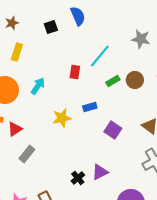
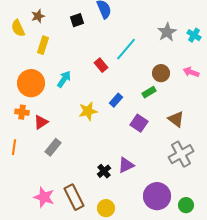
gray star: (141, 39) -> (167, 32), turned 30
red rectangle: (75, 72) -> (101, 65), turned -48
green rectangle: (113, 81) -> (149, 92), moved
blue rectangle: (90, 107) -> (116, 100), turned -32

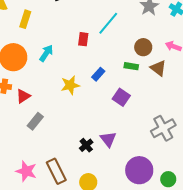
red rectangle: (101, 65) -> (83, 39), turned 48
green rectangle: (149, 92) -> (131, 66), turned 40
brown triangle: (176, 119) -> (158, 68), moved
purple triangle: (126, 165) -> (108, 139), turned -42

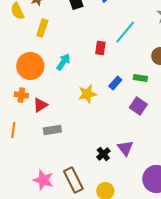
green rectangle: (131, 66) -> (140, 78), moved
gray rectangle: (35, 121) -> (52, 130), turned 42

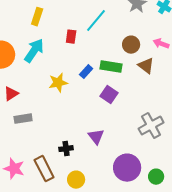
yellow rectangle: (42, 28) -> (37, 17), moved
cyan arrow: (63, 62) -> (34, 51), size x1.4
green rectangle: (140, 78) -> (111, 67), size x1.5
black cross: (103, 154) -> (66, 149), moved, turned 32

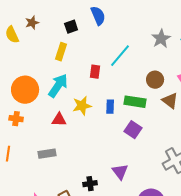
blue rectangle: (86, 72) -> (110, 107), turned -40
yellow star: (58, 83) -> (82, 106), moved
red triangle: (11, 94) -> (59, 120), moved, turned 35

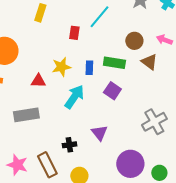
cyan arrow: (58, 86) -> (74, 97), moved
gray rectangle: (47, 154) -> (26, 115), size x1.4

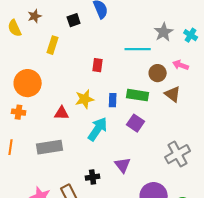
yellow rectangle: (40, 13) -> (53, 45), moved
cyan line: (99, 17) -> (138, 49), moved, turned 50
pink arrow: (164, 40) -> (181, 65), moved

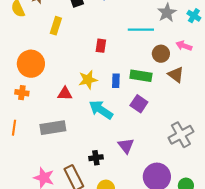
cyan arrow: (98, 129) -> (101, 110), turned -90

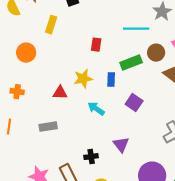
orange circle: (31, 64) -> (26, 53), moved, size x0.7
green rectangle: (141, 76) -> (131, 63), moved, turned -30
cyan arrow: (101, 110) -> (96, 109), size x0.7
gray rectangle: (53, 128) -> (48, 127), size x0.7

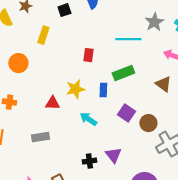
brown circle: (156, 53) -> (148, 123), moved
black cross: (91, 157) -> (89, 161), moved

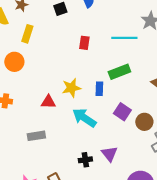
yellow rectangle: (43, 35) -> (27, 34), moved
red rectangle: (88, 55) -> (84, 43), moved
cyan arrow: (88, 119) -> (84, 118), size x1.4

